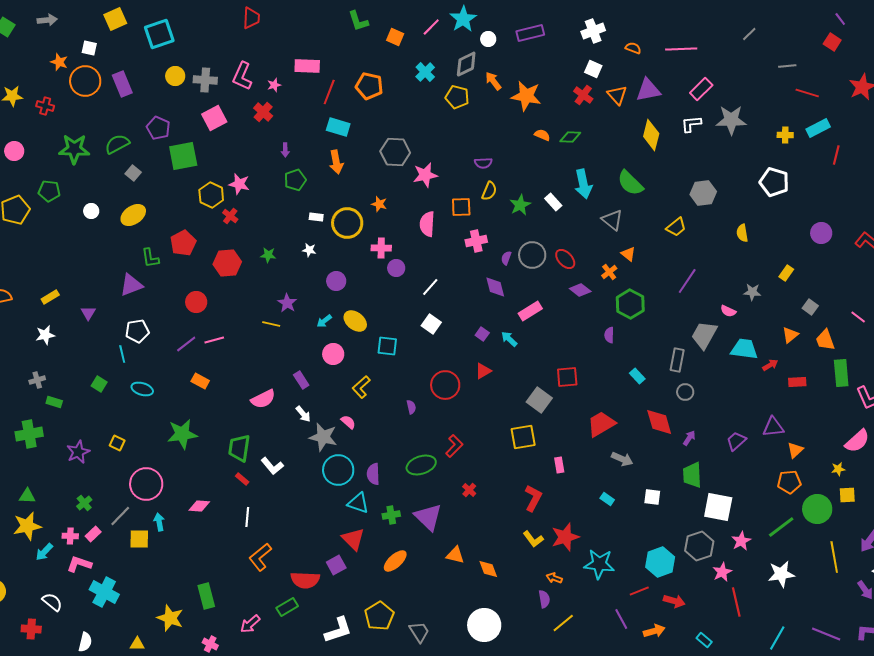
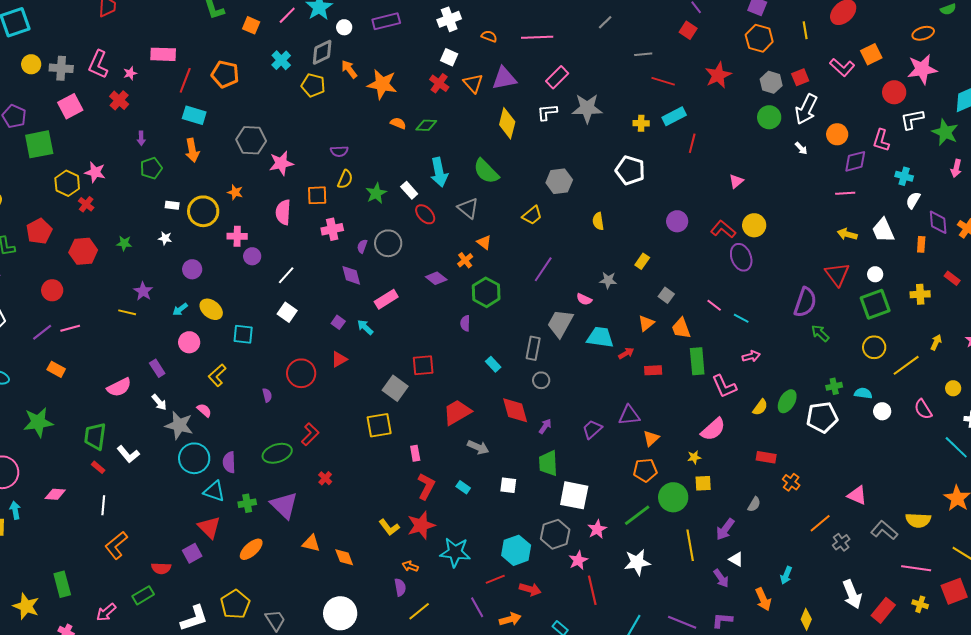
red ellipse: (565, 259) -> (425, 214), moved
red L-shape: (533, 498) -> (426, 486), moved
red semicircle: (305, 580) -> (161, 568), size x0.7

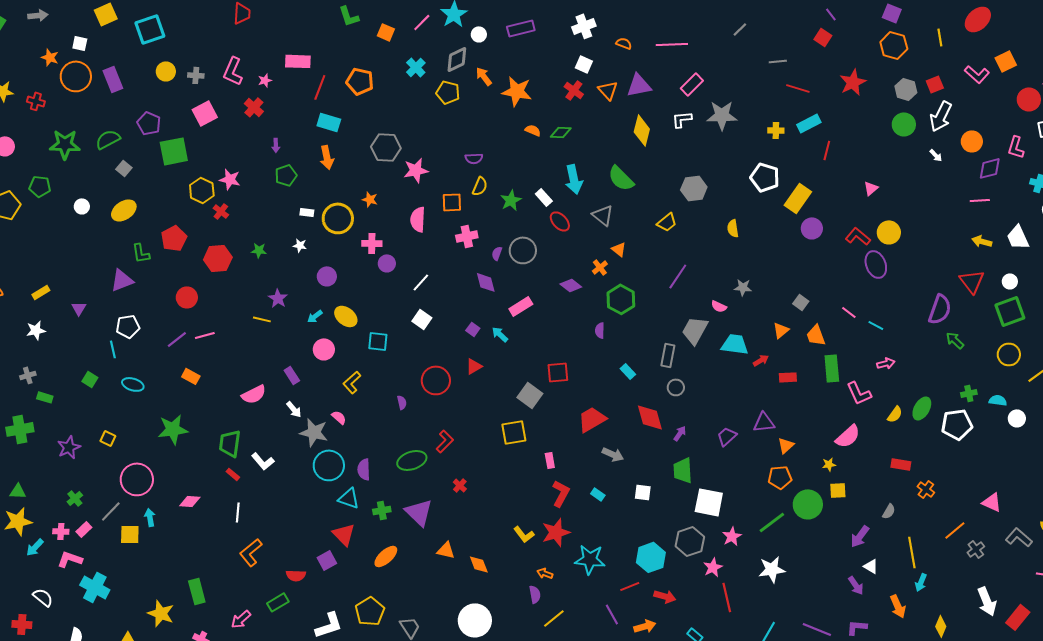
gray cross: (61, 68) -> (196, 75), size x0.7
yellow rectangle: (642, 261) -> (798, 198), moved, size x1.8
yellow line: (690, 545) -> (912, 552), moved

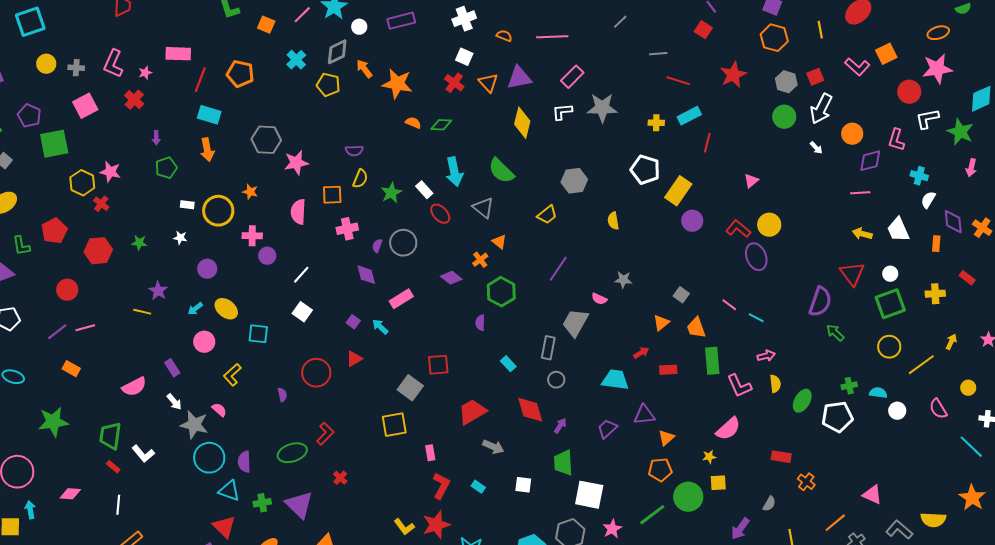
cyan trapezoid: (735, 344) -> (615, 380), moved
yellow semicircle: (895, 414) -> (775, 384), moved, turned -42

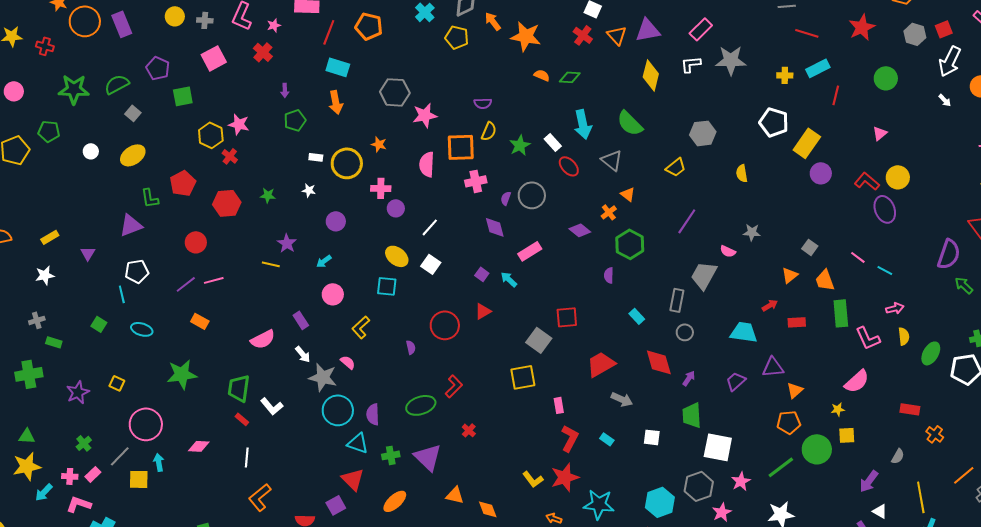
green circle: (784, 117) -> (886, 78), moved
green square: (54, 144) -> (183, 96), size x0.7
orange square: (332, 195) -> (461, 147), size x1.4
yellow ellipse: (226, 309) -> (397, 256), moved

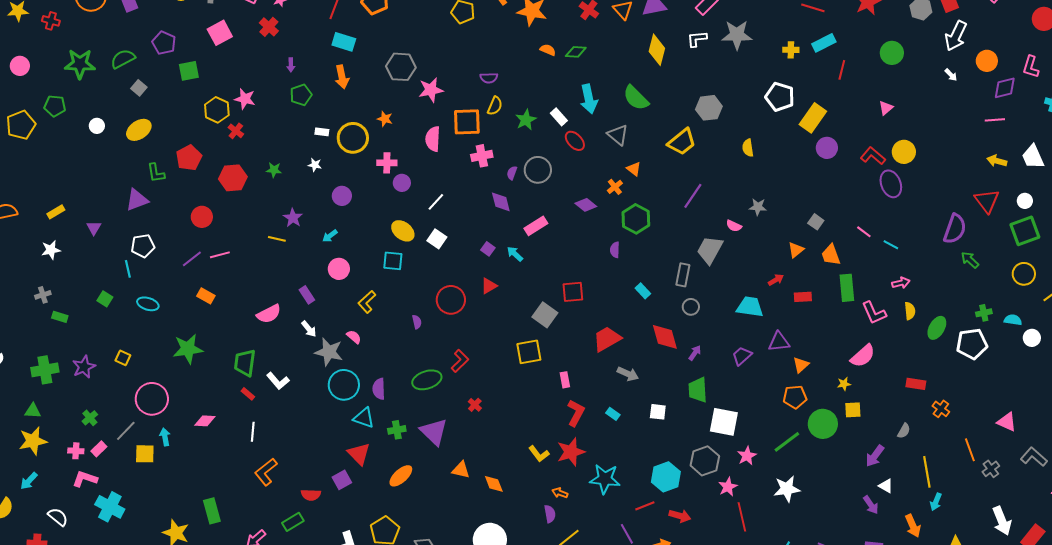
yellow trapezoid: (676, 167) -> (682, 142), size x1.4
green cross: (29, 374) -> (45, 370), moved
orange line: (964, 475) -> (970, 450), turned -70
cyan arrow: (44, 492) -> (29, 481), moved

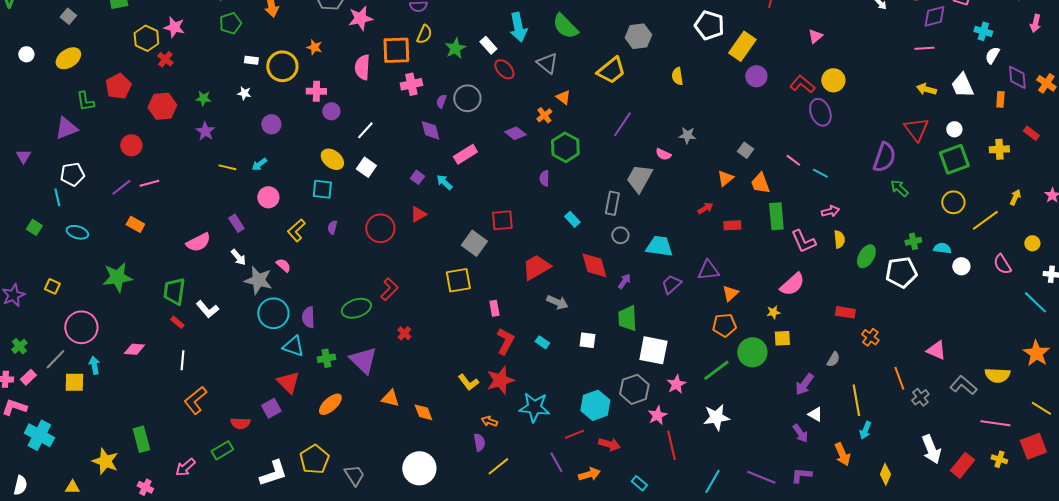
purple star: (293, 218) -> (205, 131), moved
yellow line: (277, 239) -> (227, 167), moved
cyan trapezoid: (750, 307) -> (659, 246), moved
purple semicircle: (417, 322) -> (332, 227), moved, turned -152

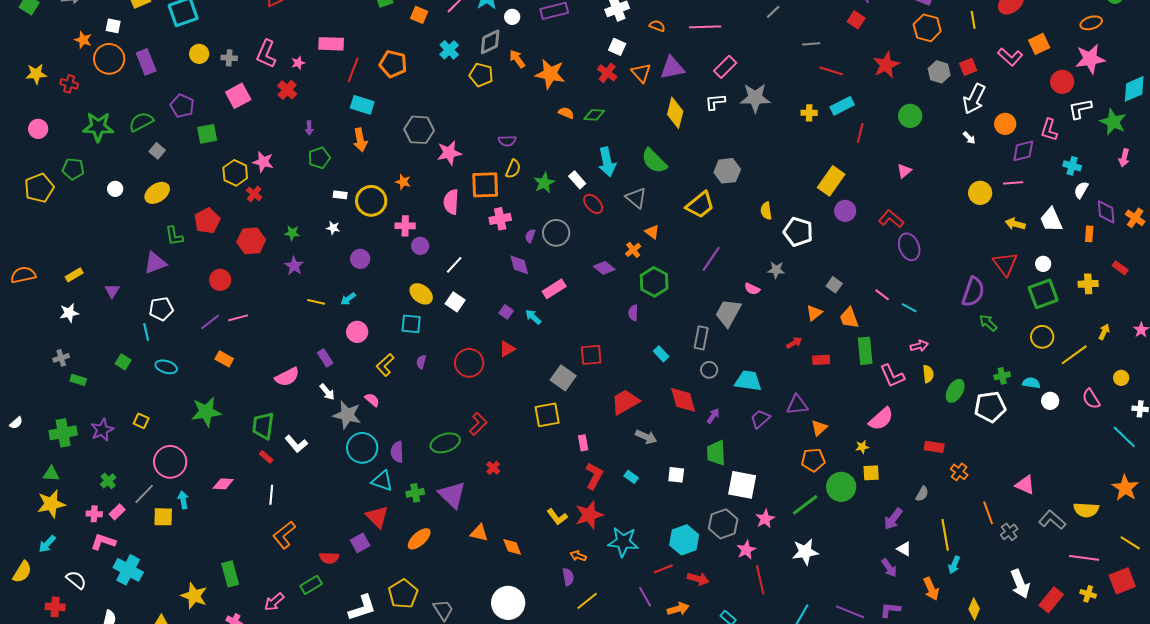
white pentagon: (709, 25) -> (798, 232), moved
yellow circle: (833, 80) -> (980, 193), moved

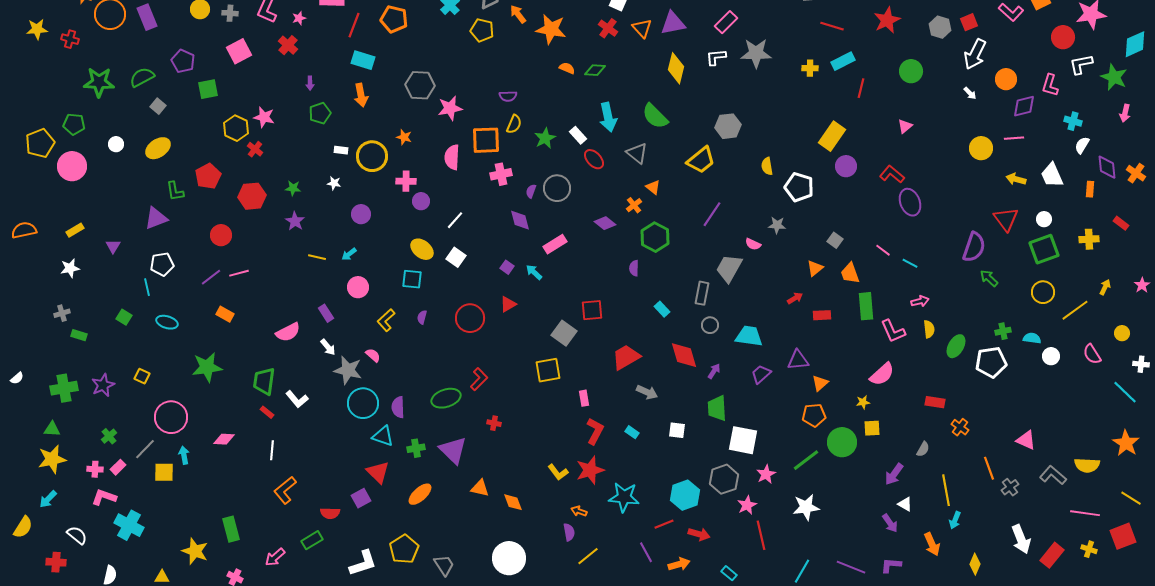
pink circle: (38, 129) -> (72, 166), moved, size x1.5
red cross: (493, 468) -> (494, 423), turned -32

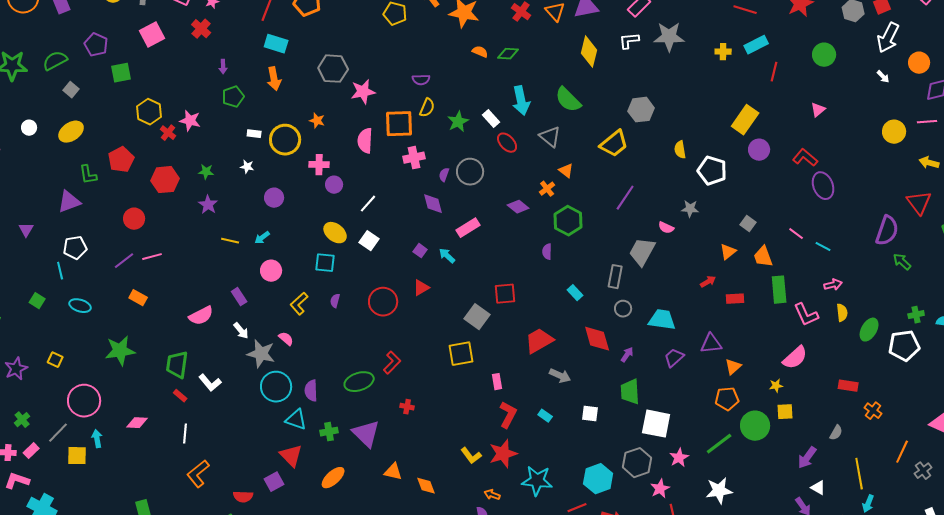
pink star: (264, 117) -> (190, 121), moved
orange line: (989, 468) -> (902, 452), turned 45

